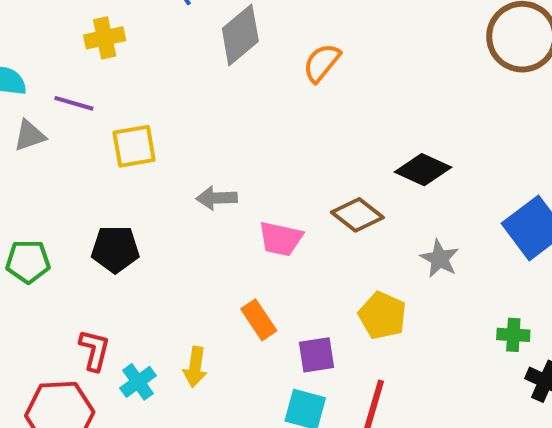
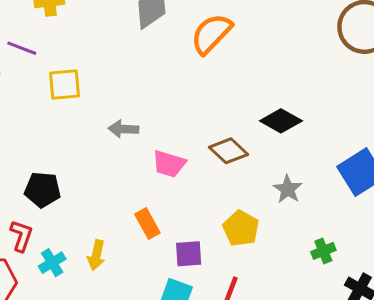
orange semicircle: (322, 63) -> (211, 34), size x1.4
black pentagon: (115, 249) -> (43, 190), moved
green cross: (513, 335) -> (323, 251), moved, turned -30

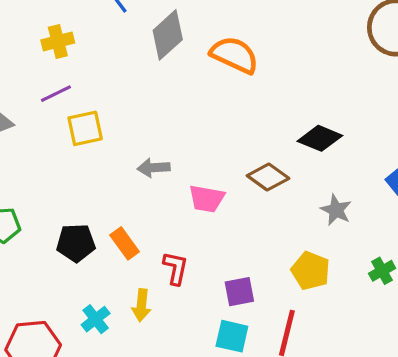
orange semicircle: (211, 34) -> (234, 55), turned 78
purple line: (22, 48) -> (56, 94), moved, turned -40
orange rectangle: (147, 224) -> (125, 243), moved
yellow pentagon: (241, 228) -> (311, 271), moved
red L-shape: (21, 236) -> (176, 268), moved

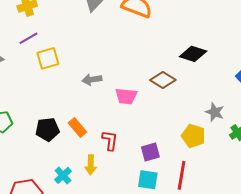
gray star: (336, 210) -> (215, 112), moved

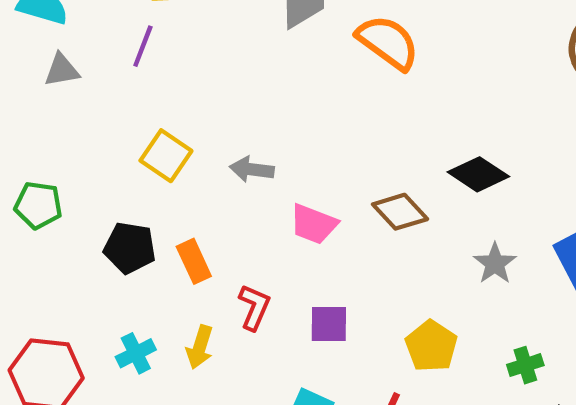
purple line: (28, 38) -> (143, 46), turned -54
yellow square: (48, 58) -> (166, 156), moved, turned 35
gray star: (215, 112) -> (495, 263), moved
purple square: (150, 152) -> (329, 324), moved

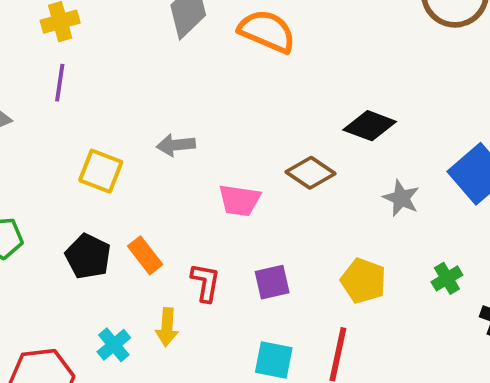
gray arrow: (252, 169) -> (176, 145), moved
black pentagon: (130, 248) -> (88, 256), turned 30

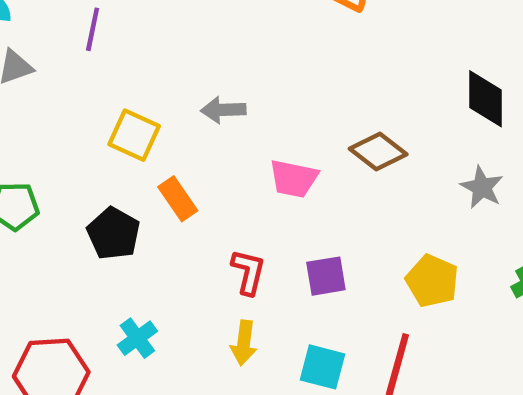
black diamond: (370, 126) -> (485, 99), moved, turned 66
orange rectangle: (145, 255) -> (178, 199), moved
yellow arrow: (167, 327) -> (244, 343), moved

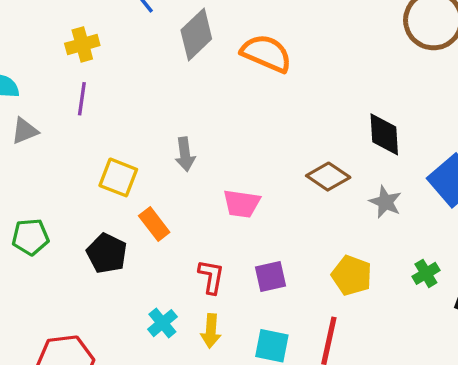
gray arrow: (223, 110) -> (185, 154), turned -92
brown diamond: (378, 152) -> (328, 177), moved
cyan cross: (137, 338) -> (162, 323), moved

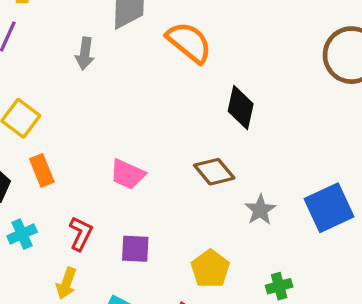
black diamond: (384, 134) -> (241, 108), moved
gray arrow: (185, 154) -> (85, 54), moved
cyan cross: (162, 323) -> (22, 234), moved

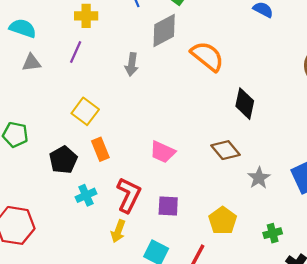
red L-shape: (81, 234) -> (129, 195), size x1.4

